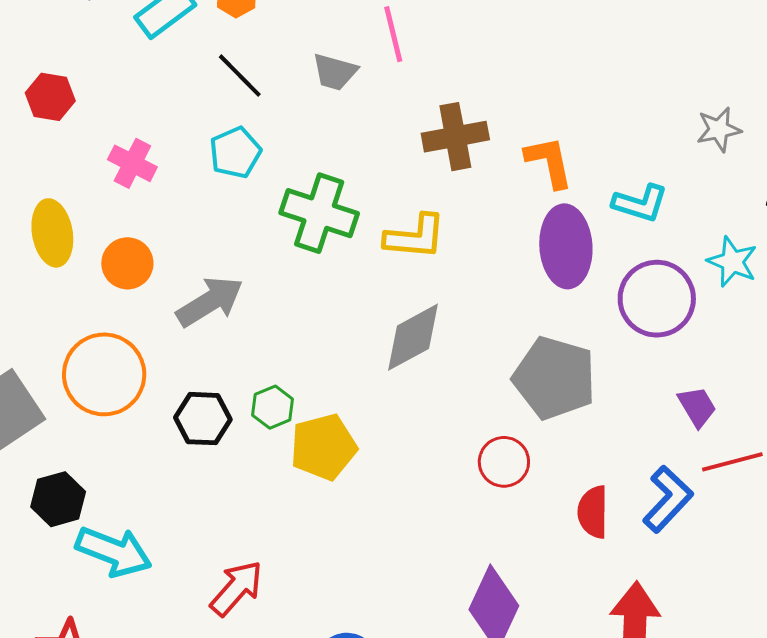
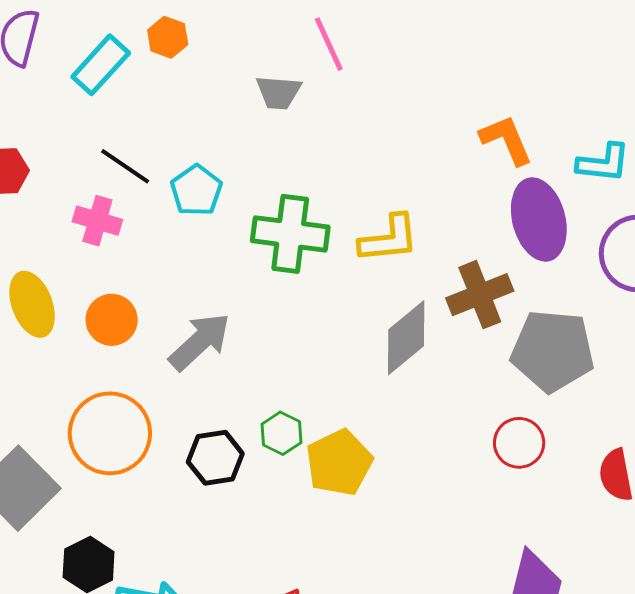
black line: (240, 76) -> (125, 166), moved
brown cross: (455, 137) -> (480, 295), moved

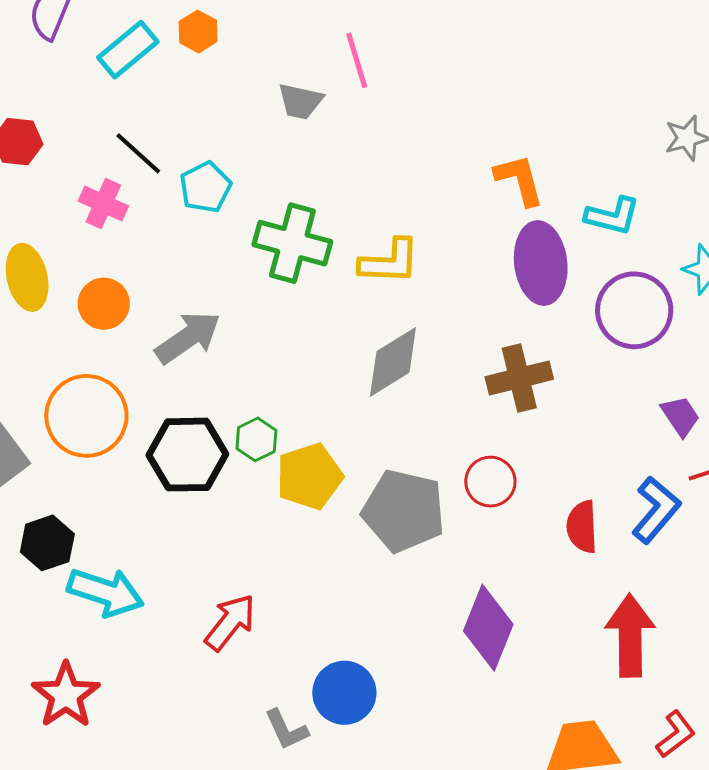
brown cross: (480, 295) -> (519, 378), moved
gray pentagon: (553, 351) -> (404, 511), moved
black hexagon: (215, 458) -> (187, 455), size x1.4

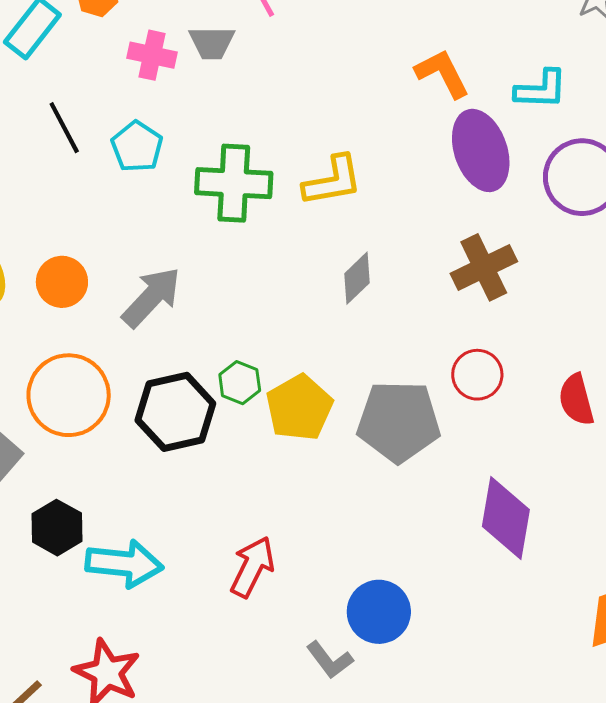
black line: (138, 153) -> (64, 128), turned 32
pink cross: (103, 204) -> (152, 55), moved
gray diamond: (393, 362) -> (357, 278), size x0.7

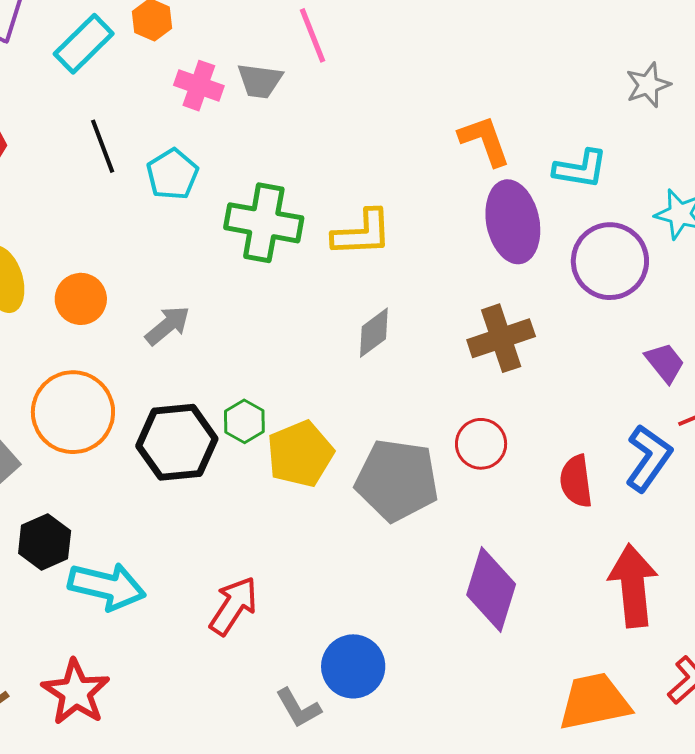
gray arrow: (151, 297) -> (168, 325), size x0.7

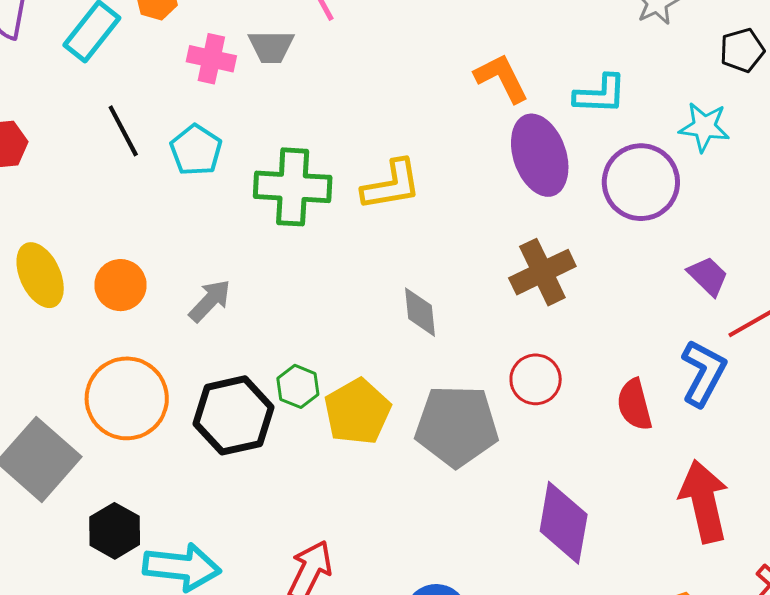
gray diamond: (374, 333) -> (420, 312), moved, turned -52

